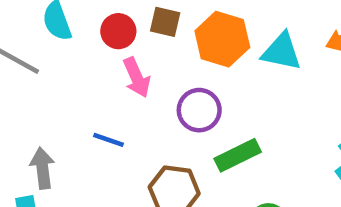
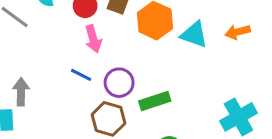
purple circle: (199, 110) -> (119, 83), moved
blue line: (108, 140) -> (81, 75), moved

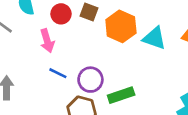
pink arrow: (93, 39) -> (47, 41), moved

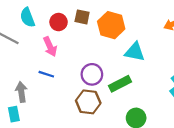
cyan triangle: (154, 38) -> (135, 52), moved
blue line: (58, 73) -> (46, 74), moved

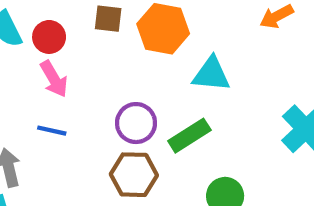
red circle: (59, 22) -> (49, 37), moved

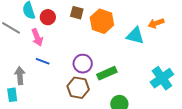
cyan triangle: (211, 74) -> (135, 36), moved
pink arrow: (54, 79) -> (37, 37), moved

